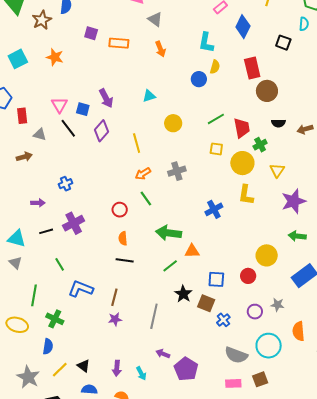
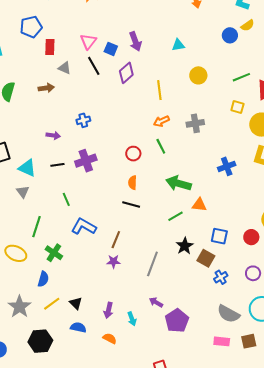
yellow semicircle: (215, 67) -> (248, 25), turned 32

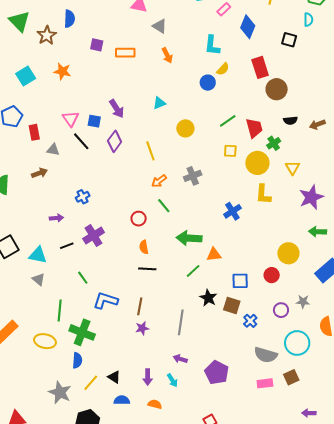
green cross: (54, 253) -> (82, 332), size x1.4
purple arrow: (156, 302) -> (180, 359), moved

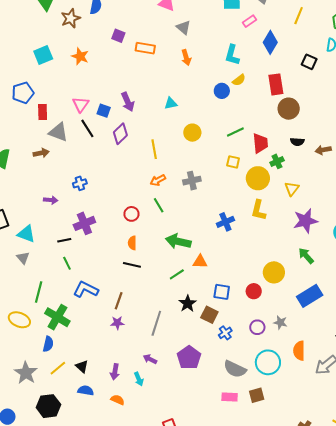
gray triangle: (53, 150) -> (58, 132), size x1.5
green arrow: (318, 232) -> (306, 256), turned 36
black line: (67, 246) -> (64, 240), moved
purple pentagon: (217, 373) -> (189, 358), moved

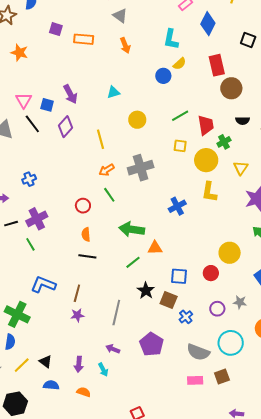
gray cross: (192, 181) -> (141, 168), size x1.4
black line: (64, 240) -> (11, 224), moved
green line: (67, 263) -> (30, 244), moved

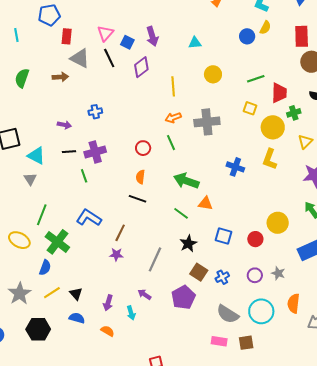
yellow semicircle: (180, 64) -> (265, 28), turned -32
blue cross: (177, 206) -> (235, 167), turned 36
green line: (133, 262) -> (181, 213), turned 63
brown square: (169, 300) -> (199, 272), moved

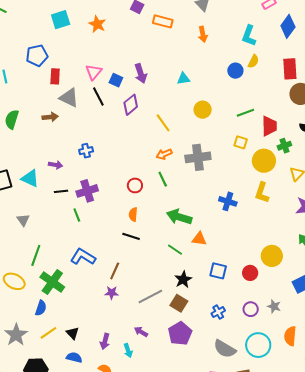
yellow line: (173, 86) -> (163, 123), turned -30
cyan triangle: (36, 156) -> (30, 178), moved
gray line: (155, 259) -> (150, 296), turned 40
brown square: (199, 272) -> (179, 303), moved

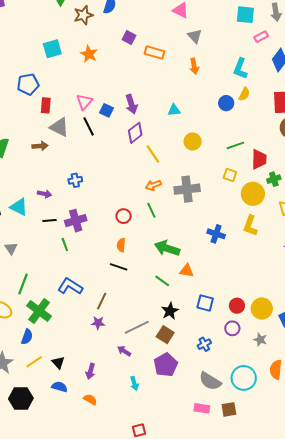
purple diamond: (131, 105) -> (135, 133), moved
yellow circle: (272, 256) -> (262, 309), moved
purple circle: (251, 309) -> (232, 328), moved
purple arrow: (141, 332) -> (124, 351), moved
cyan arrow: (128, 351) -> (134, 383), moved

